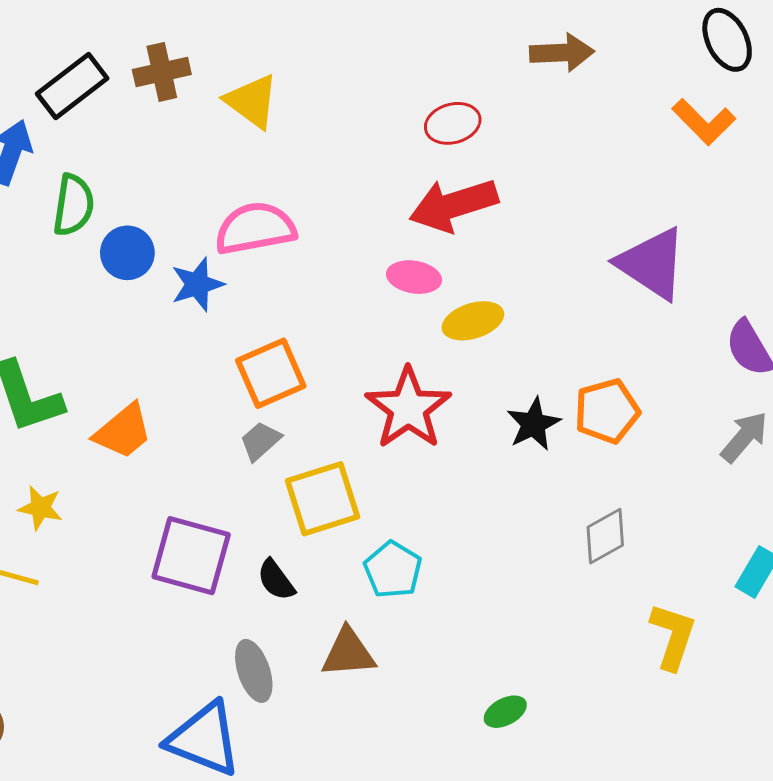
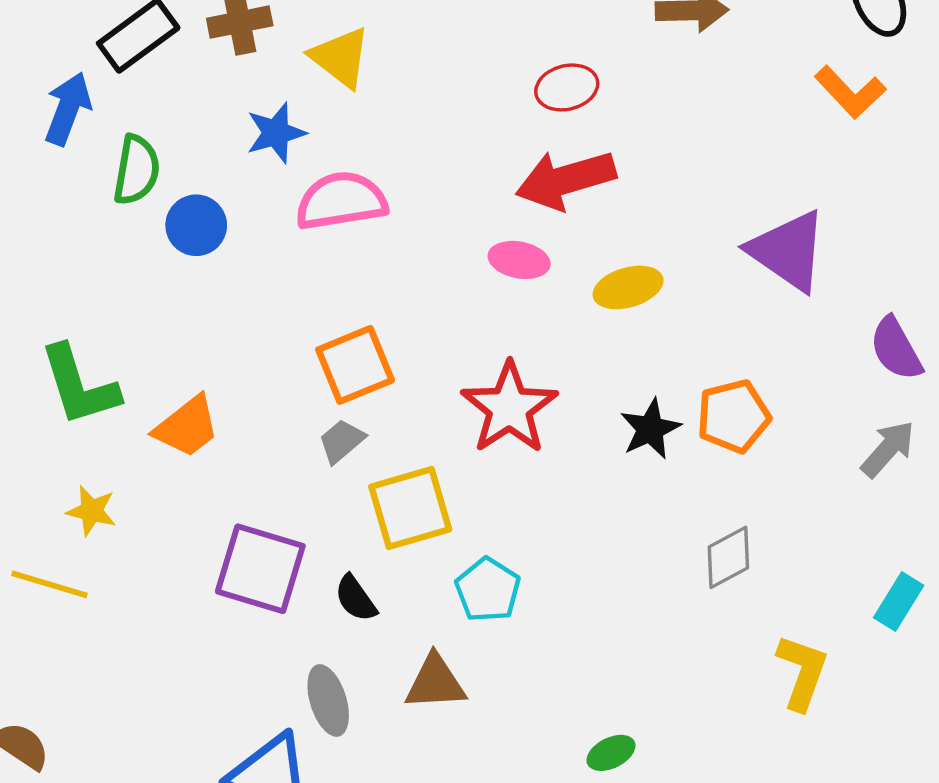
blue star: (197, 284) -> (276, 133), moved
yellow ellipse: (473, 321) -> (628, 287), moved

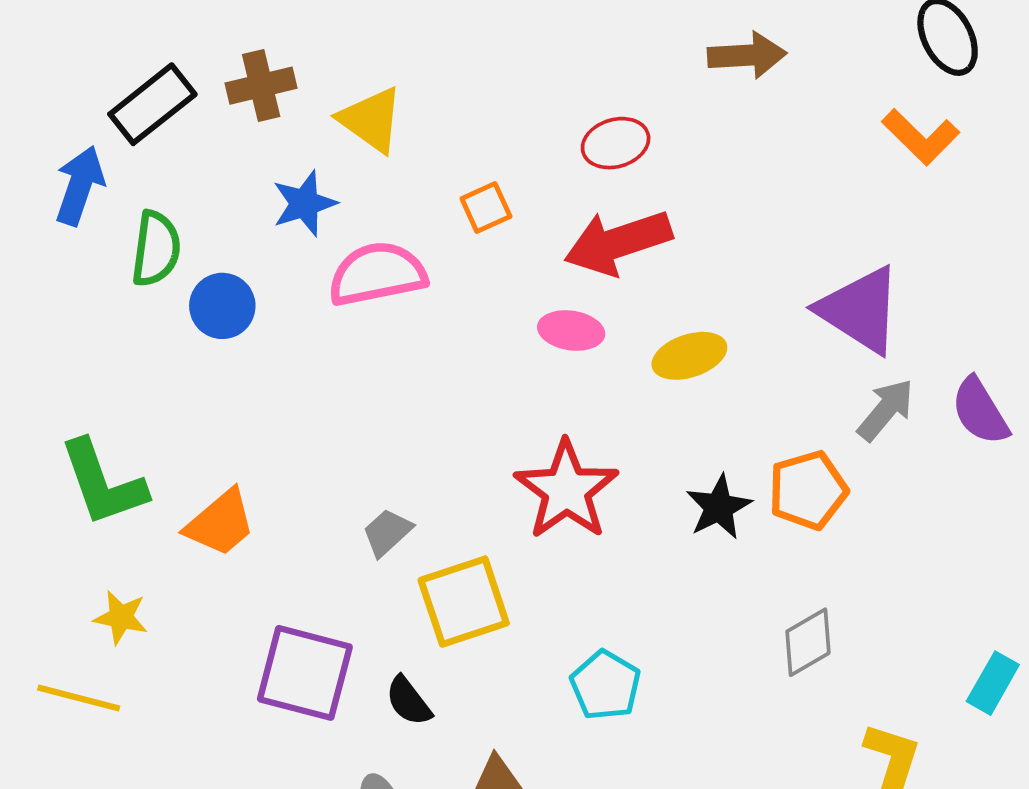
orange square: (355, 365) -> (486, 208), moved, size x0.6
gray arrow: (888, 449) -> (886, 410), moved
cyan pentagon: (488, 590) -> (605, 685), moved

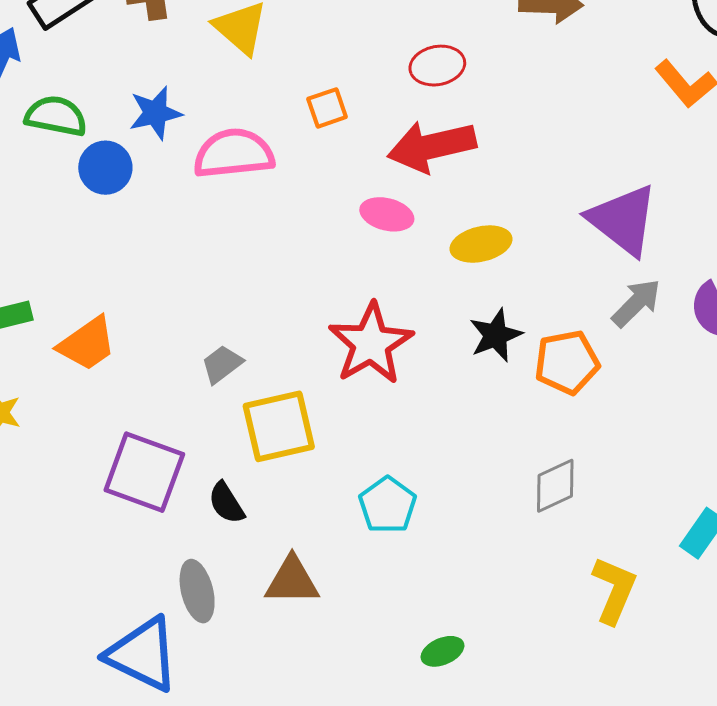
blue star: (304, 203) -> (155, 113), moved
green semicircle: (156, 249) -> (56, 116), turned -92
black star: (719, 507) -> (496, 335), moved

